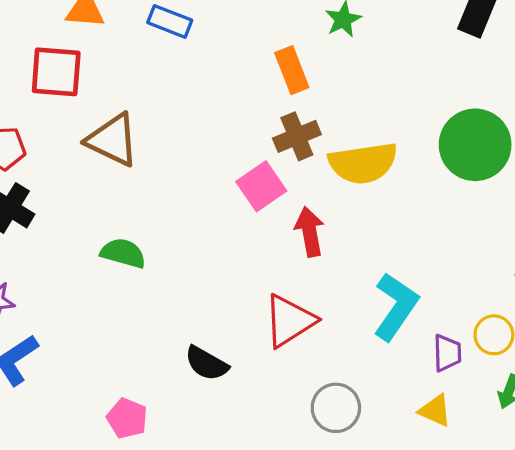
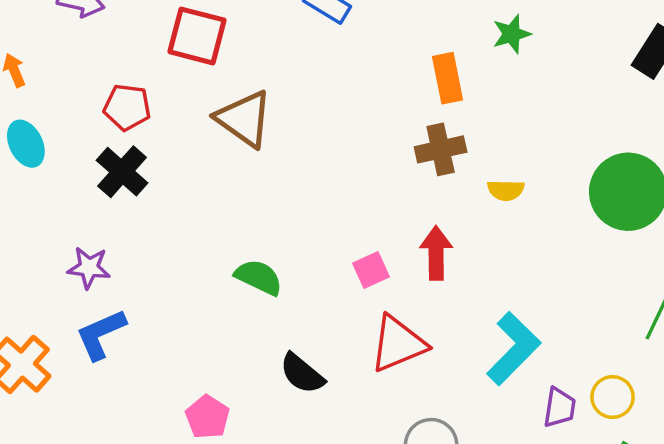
yellow semicircle: (363, 163) -> (506, 190), size x0.5
pink square: (261, 186) -> (371, 270), moved, size x0.7
green semicircle: (123, 253) -> (259, 277), moved

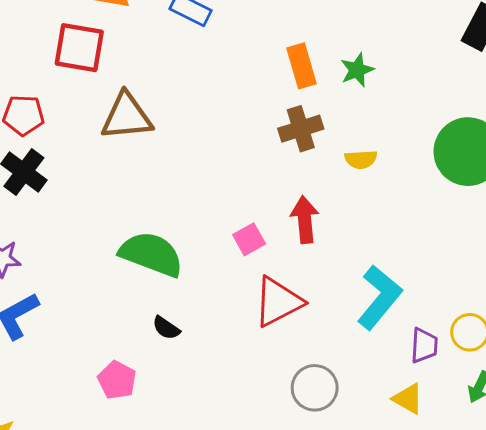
green star: (512, 34) -> (357, 70), moved
brown triangle: (244, 119) -> (127, 117), turned -36
green semicircle: (259, 277) -> (151, 254), size x1.5
black semicircle: (302, 374) -> (166, 328), moved, size x0.7

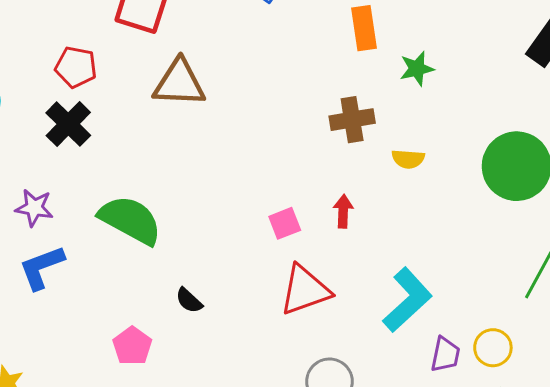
orange rectangle: (301, 66) -> (364, 28), moved
red arrow: (305, 220) -> (343, 211), size x0.7
green semicircle: (151, 254) -> (130, 220), moved

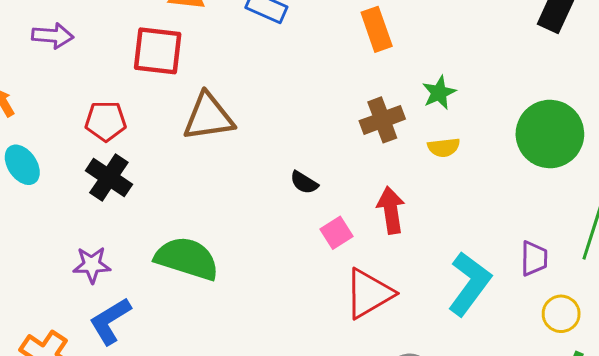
green star: (417, 69) -> (439, 93), moved
red arrow: (343, 211) -> (391, 210), size x1.4
black semicircle: (189, 300) -> (304, 183), moved
purple trapezoid: (445, 354) -> (534, 258), moved

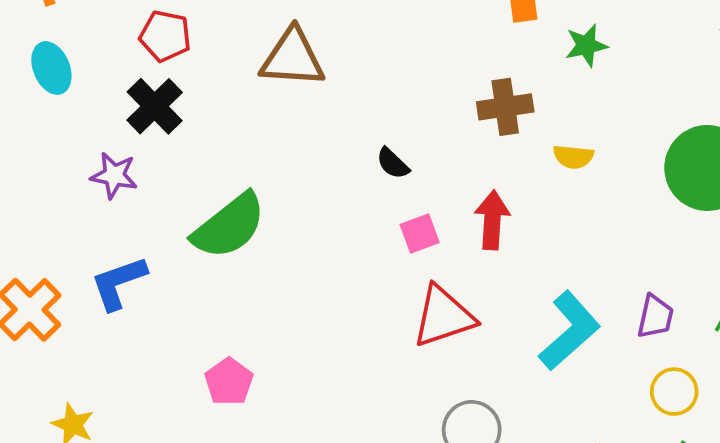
green star: (439, 93) -> (586, 45), moved
green semicircle: (187, 259) -> (229, 226), turned 112
purple star: (92, 265) -> (114, 175), moved

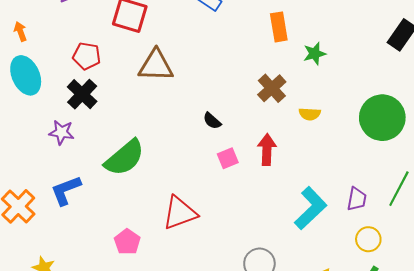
cyan ellipse: (51, 68) -> (26, 75), size x1.4
brown cross: (505, 107) -> (272, 88), turned -32
red triangle: (443, 316) -> (180, 213), moved

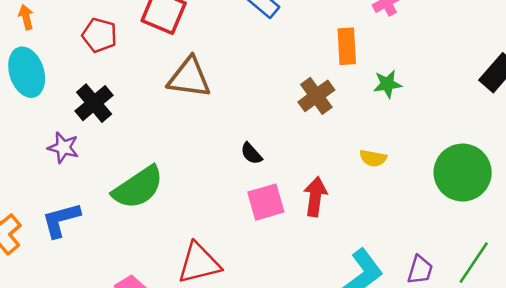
red pentagon: (87, 56) -> (100, 35), moved
brown cross: (272, 88) -> (316, 96), moved
pink square: (228, 158) -> (266, 202), size x1.4

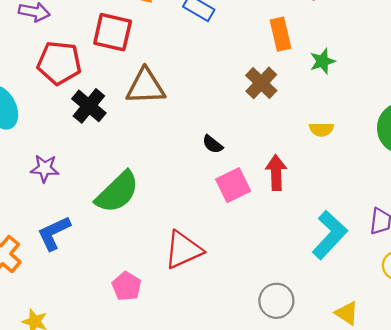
red pentagon: (100, 35) -> (59, 63), size x1.4
black cross: (94, 103) -> (89, 106), moved

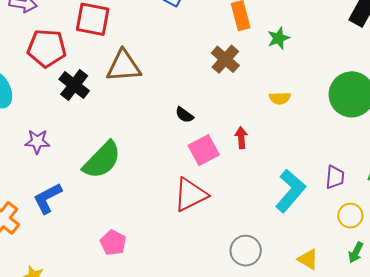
red arrow: (276, 173) -> (241, 138), size x0.7
red triangle: (183, 250) -> (190, 195), moved

